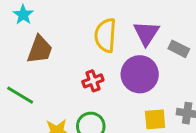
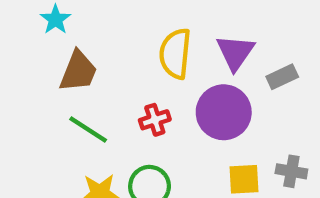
gray rectangle: (179, 49) -> (282, 77), turned -54
green line: (20, 95) -> (88, 129), moved

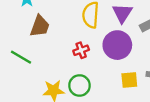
green line: (88, 129) -> (21, 57), moved

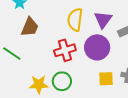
red cross: (81, 50) -> (65, 50), size x1.5

